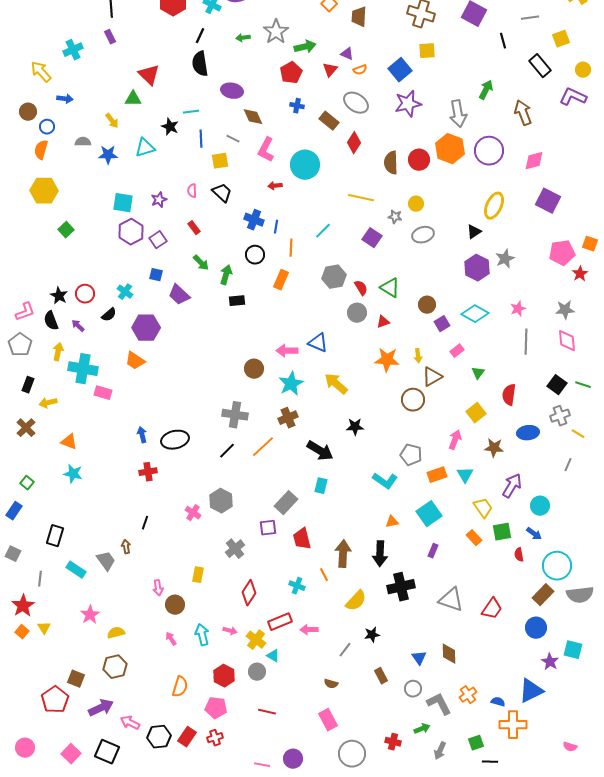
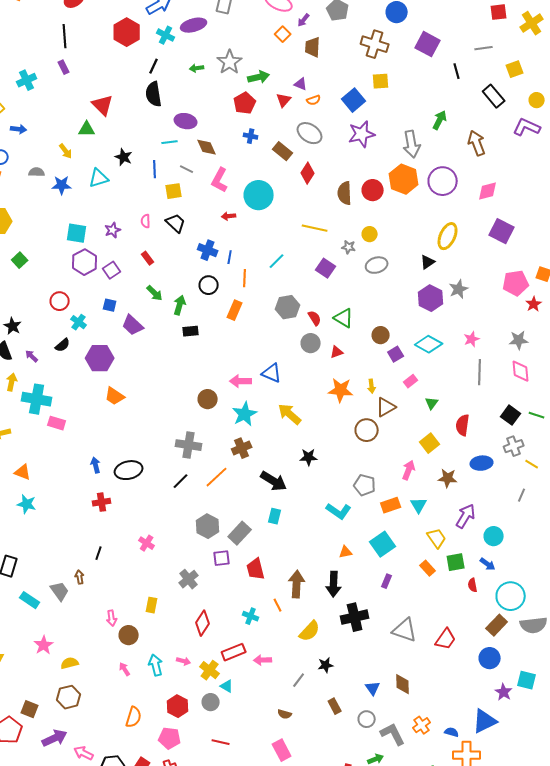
cyan line: (191, 112) -> (170, 142), moved
red circle: (85, 294) -> (60, 301), moved
orange trapezoid: (135, 361) -> (115, 396), moved
gray hexagon: (221, 501) -> (208, 526), moved

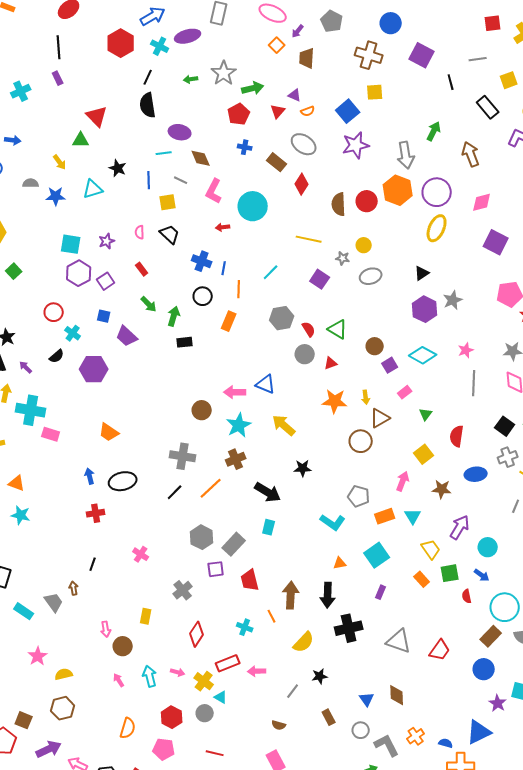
yellow ellipse: (448, 236) -> (437, 228), moved
orange trapezoid: (115, 396) -> (109, 432), moved

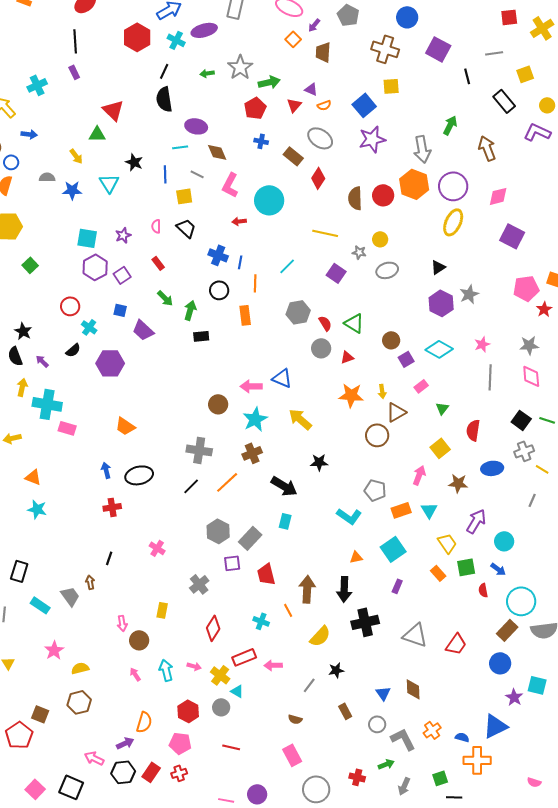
cyan triangle: (93, 189) -> (109, 183), turned -45
orange rectangle: (229, 321) -> (245, 315), turned -30
purple arrow: (49, 749) -> (125, 743), moved, size x0.7

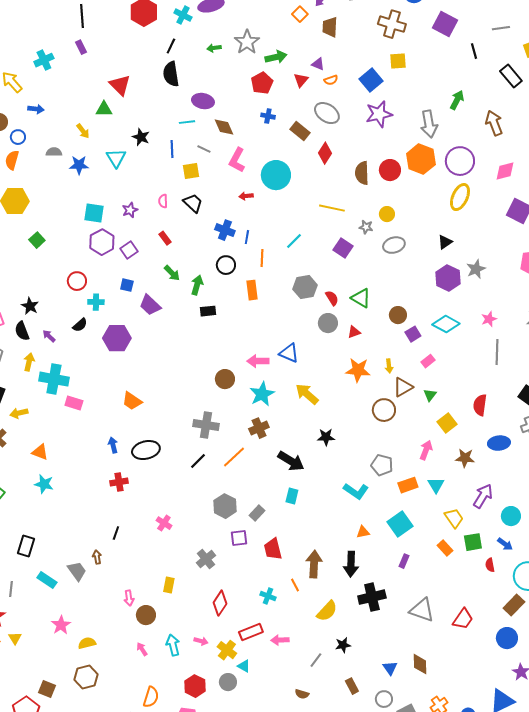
cyan cross: (89, 327) -> (96, 302), turned -35
green triangle: (442, 408) -> (430, 395), moved
gray rectangle: (250, 538) -> (257, 513), size x0.7

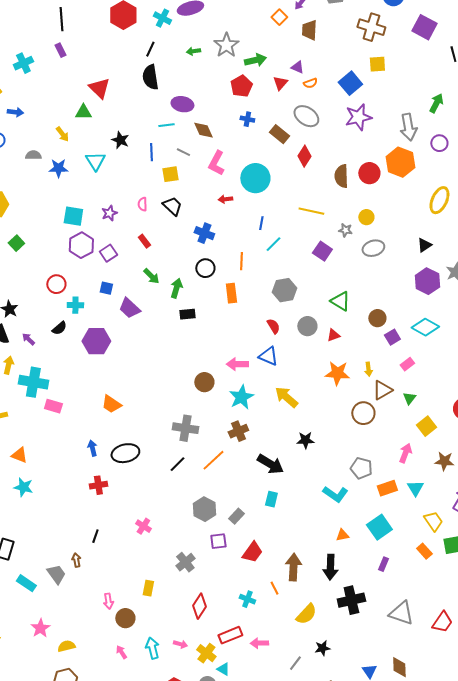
purple circle: (460, 161) -> (439, 143), moved, size x0.6
blue line: (247, 237) -> (261, 223), moved
red semicircle: (332, 298) -> (273, 326), moved
red trapezoid: (273, 549) -> (252, 552), turned -130

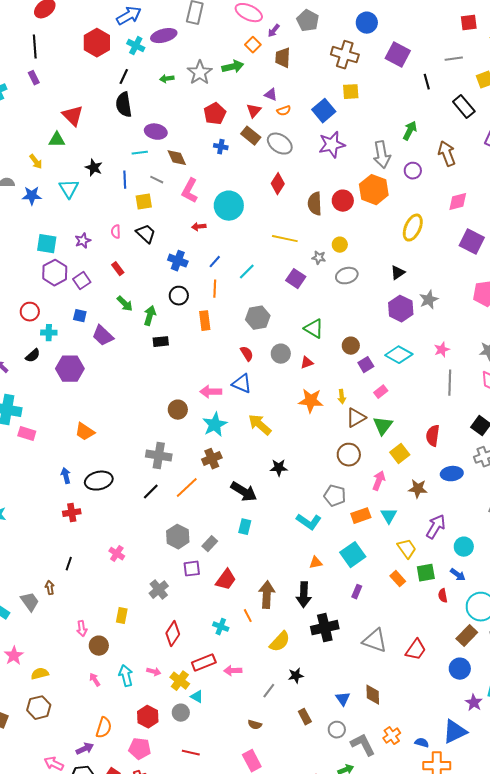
green arrow: (255, 60) -> (233, 67), moved
brown rectangle: (279, 134) -> (251, 136), moved
blue line: (261, 223) -> (215, 262), moved, turned 32
green triangle: (409, 398) -> (383, 426), size x1.5
brown circle: (363, 413) -> (349, 455), moved

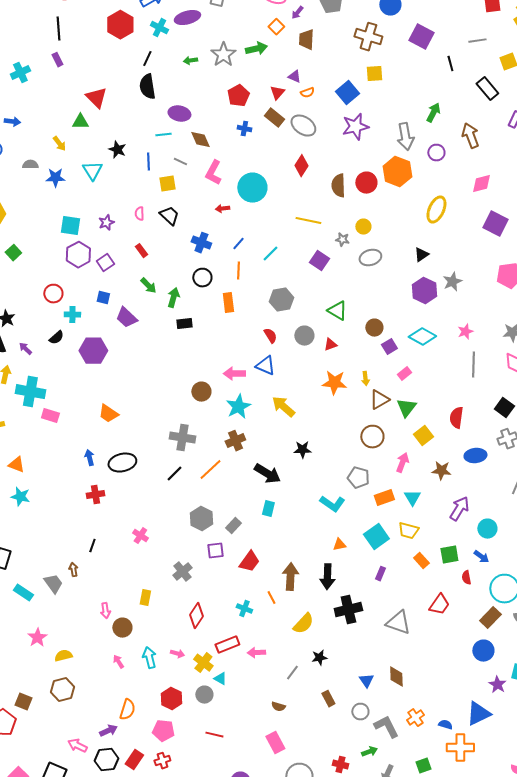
yellow trapezoid: (407, 549) -> (408, 531), moved, turned 140
red trapezoid: (416, 650) -> (439, 605), moved

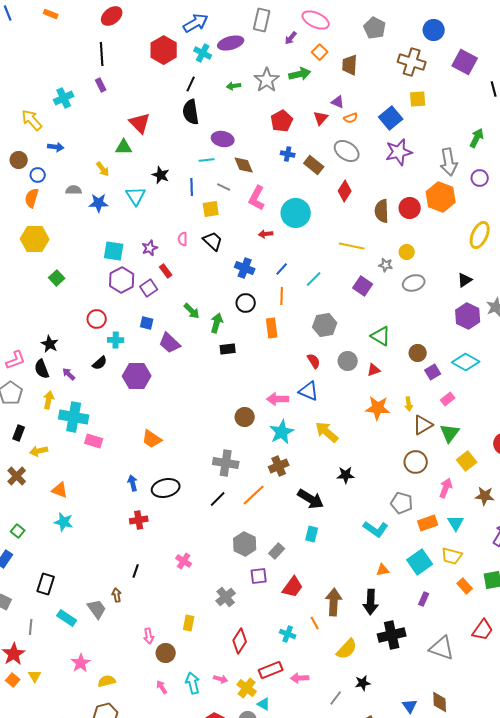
purple arrow: (297, 13) -> (291, 38), moved
brown rectangle: (274, 118) -> (314, 165), moved
red rectangle: (141, 251) -> (166, 271), moved

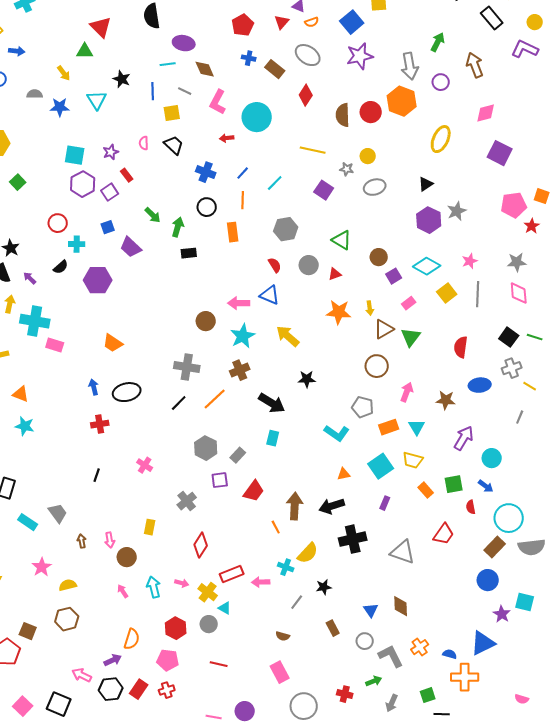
blue square: (147, 323) -> (108, 227), turned -32
yellow square: (467, 461) -> (447, 293), moved
brown arrow: (117, 595) -> (82, 541), moved
black arrow: (371, 602) -> (332, 506), turned 70
cyan cross: (288, 634) -> (286, 567), moved

